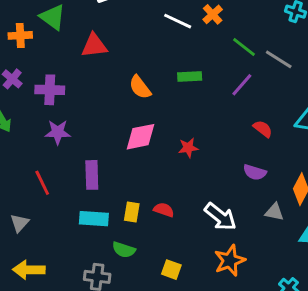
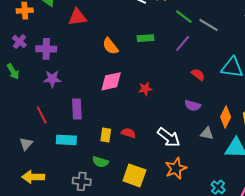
cyan rectangle: (94, 219) -> (66, 140), moved
yellow square: (171, 270) -> (134, 175), size x1.6

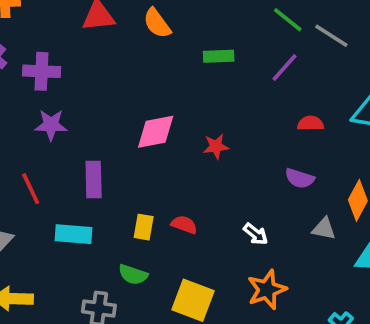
orange semicircle: (110, 46) -> (157, 23), moved
red semicircle: (198, 75) -> (310, 123), turned -40
white arrow: (169, 137) -> (256, 234), size x0.6

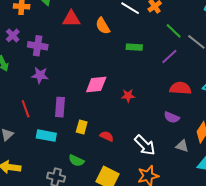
red semicircle: (310, 123) -> (180, 88), size x1.5
yellow rectangle: (144, 227) -> (82, 127), moved
white arrow: (256, 234) -> (145, 145), size x1.6

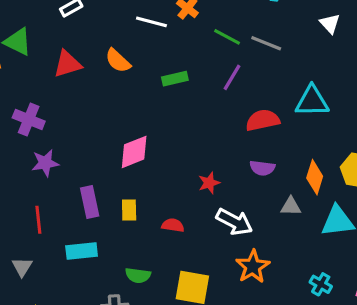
purple cross: (38, 46) -> (29, 119), turned 30
red star: (128, 96) -> (209, 183), moved
red line: (26, 109) -> (38, 220), turned 30
yellow rectangle: (82, 127) -> (129, 210), moved

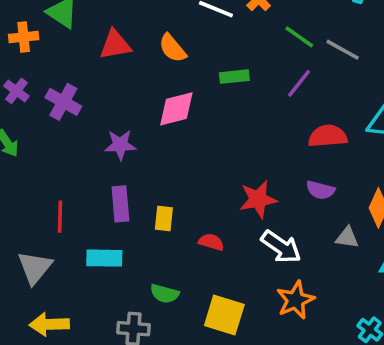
pink diamond: (134, 152) -> (176, 109), moved
purple star: (45, 163) -> (120, 145), moved
red star: (209, 183) -> (258, 199), size x1.5
gray triangle: (22, 267) -> (35, 268), size x1.5

